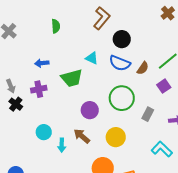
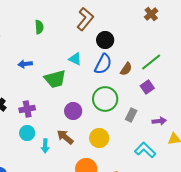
blue semicircle: (120, 63) -> (103, 64), turned -85
purple cross: (39, 89) -> (27, 109), moved

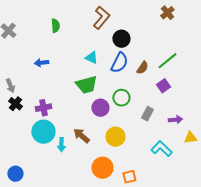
green trapezoid: (55, 79) -> (86, 85), moved
green circle: (105, 99) -> (121, 98), size x0.7
purple circle: (73, 111) -> (100, 108), moved
cyan circle: (27, 133) -> (43, 132), size x1.5

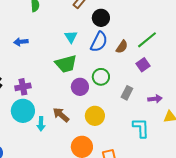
cyan triangle: (91, 58) -> (71, 37), turned 32
cyan L-shape: (161, 149) -> (141, 128), turned 45

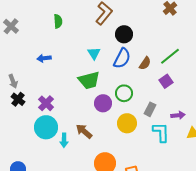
purple cross: (23, 87) -> (46, 103), turned -35
yellow circle: (95, 116) -> (127, 123), moved
cyan L-shape: (141, 128) -> (161, 132), moved

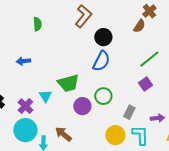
cyan triangle: (94, 53) -> (45, 96), moved
brown semicircle: (145, 63) -> (139, 26), moved
yellow circle: (127, 123) -> (115, 135), moved

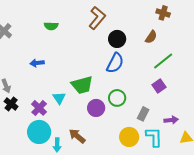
brown cross: (149, 11) -> (163, 13), turned -32
green semicircle: (37, 24) -> (51, 26), turned 96
brown semicircle: (139, 26) -> (151, 37), moved

